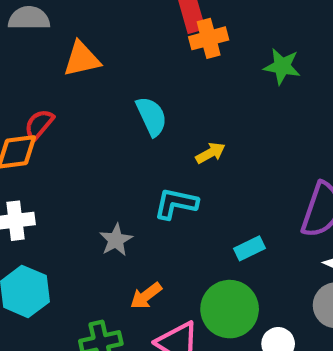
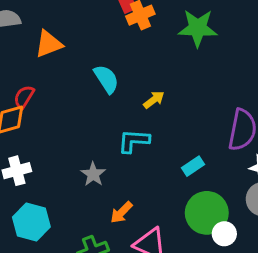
green star: (282, 66) -> (198, 28), size x1.4
green circle: (230, 309) -> (207, 213), moved

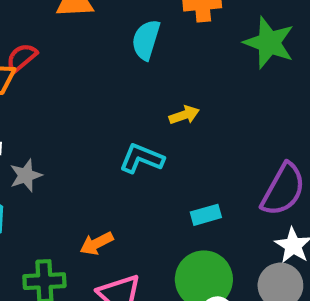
cyan semicircle: (106, 79) -> (146, 40), moved, turned -148
gray star: (93, 174) -> (26, 175), moved

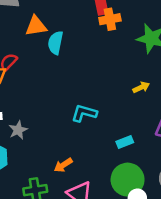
cyan semicircle: (146, 40) -> (56, 43), moved
yellow arrow: (184, 115) -> (141, 87), moved

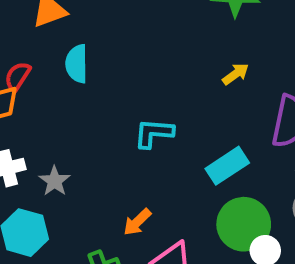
cyan semicircle: (56, 43) -> (77, 64), moved
cyan rectangle: (125, 142) -> (227, 166), size x1.5

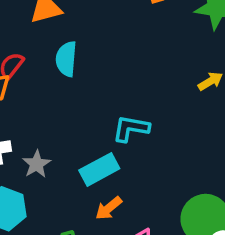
cyan rectangle: (227, 166) -> (99, 169), moved

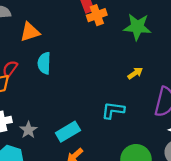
cyan L-shape: (131, 128) -> (113, 110), moved

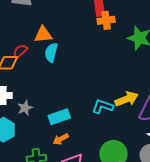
orange triangle: (30, 32) -> (43, 34), moved
yellow arrow: (135, 73) -> (127, 99), moved, size x1.6

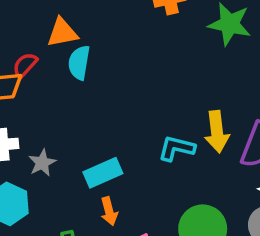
yellow arrow: (127, 99) -> (217, 132), turned 110
orange arrow: (61, 139) -> (109, 211), turned -70

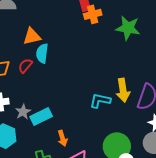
red semicircle: (25, 65) -> (25, 66), moved
cyan rectangle: (103, 173) -> (41, 117), moved

